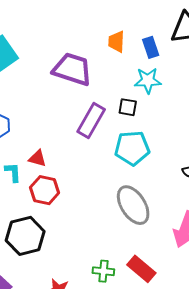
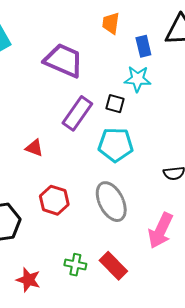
orange trapezoid: (116, 42) -> (111, 23), moved
red triangle: (37, 158) -> (34, 148), moved
red hexagon: (45, 190) -> (54, 200), moved

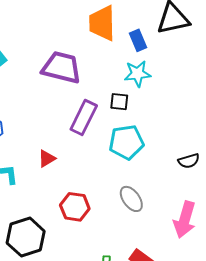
orange trapezoid: (111, 23) -> (102, 23), size x1.6
red triangle: (34, 148) -> (47, 158), turned -42
gray ellipse: (111, 202) -> (131, 199), size x0.7

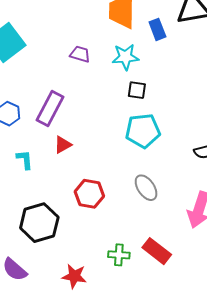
purple trapezoid: (61, 67) -> (80, 54), size x0.5
cyan star: (137, 74) -> (125, 57), moved
purple rectangle: (84, 117) -> (50, 109), moved

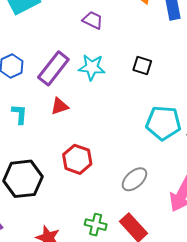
cyan star: (125, 57) -> (92, 67), moved
cyan pentagon: (143, 131) -> (163, 123), moved
gray ellipse: (146, 188) -> (134, 179), moved, turned 72

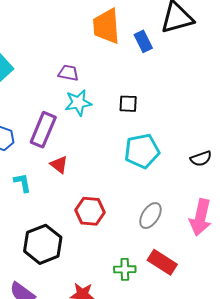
cyan star: (92, 67) -> (78, 103), moved
red triangle: (60, 106) -> (59, 165), turned -48
cyan pentagon: (163, 123) -> (142, 151), moved

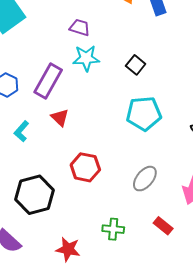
black square: (128, 104) -> (136, 65), turned 30
cyan L-shape: (23, 183) -> (22, 131), turned -135
red rectangle: (162, 262) -> (163, 226), moved, size x0.7

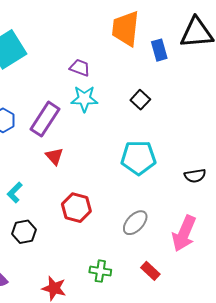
black square: (136, 65) -> (140, 100), moved
cyan L-shape: (22, 131) -> (15, 193), moved
black hexagon: (35, 195) -> (24, 232), size x0.6

